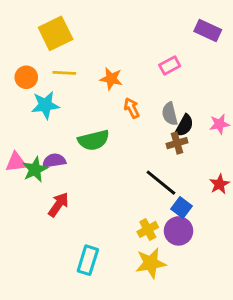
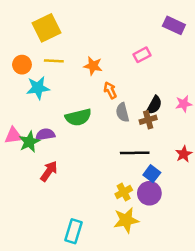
gray semicircle: (170, 114) -> (122, 112), moved
black line: (161, 183) -> (135, 153), turned -40
cyan rectangle: (88, 260) -> (73, 231), moved

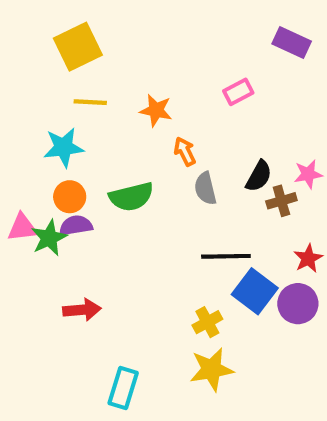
orange circle: (22, 65) -> (70, 197), moved
brown cross: (148, 120) -> (281, 201), moved
red arrow: (49, 171) -> (82, 310), moved, turned 50
blue square: (152, 174) -> (255, 291), size x1.5
purple circle: (149, 193) -> (298, 304), moved

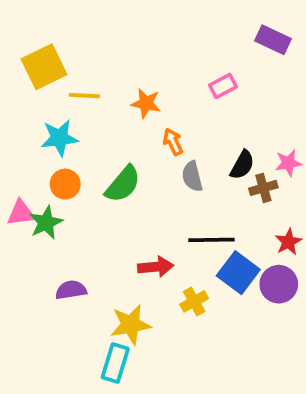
yellow square: (78, 47) -> (44, 67), moved
green semicircle: (131, 197) -> (123, 184), turned -36
purple semicircle: (76, 226) -> (71, 290), moved
red arrow: (82, 310) -> (156, 267), moved
yellow star: (212, 369) -> (131, 325), moved

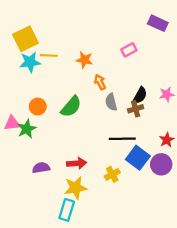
cyan star: (59, 138) -> (30, 62), moved
brown cross: (263, 188) -> (136, 109), moved
red arrow: (156, 267) -> (77, 163), moved

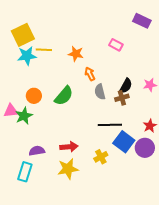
pink rectangle: (129, 50) -> (116, 45), turned 56
cyan rectangle: (67, 210) -> (25, 172), moved

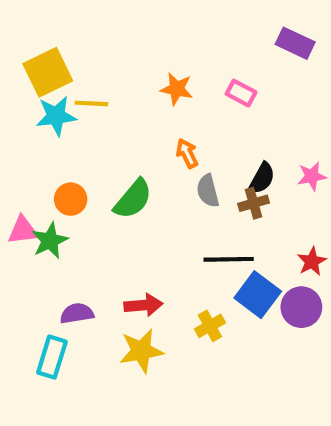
orange star: (76, 54) -> (177, 89), moved

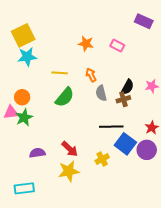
yellow line: (91, 103) -> (60, 73), moved
orange circle: (71, 199) -> (22, 97), moved
red arrow: (143, 305) -> (70, 149), turned 48
cyan rectangle: (52, 357) -> (24, 188), moved, turned 66

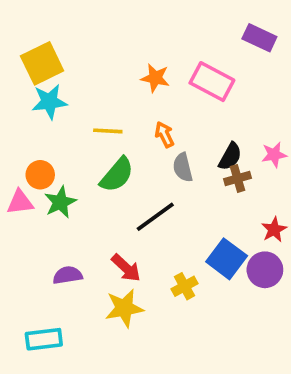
pink rectangle: (117, 46) -> (212, 82), size x1.6
brown cross: (123, 99) -> (238, 178), moved
green star: (24, 117) -> (60, 202), moved
black line: (111, 127) -> (155, 217), moved, turned -35

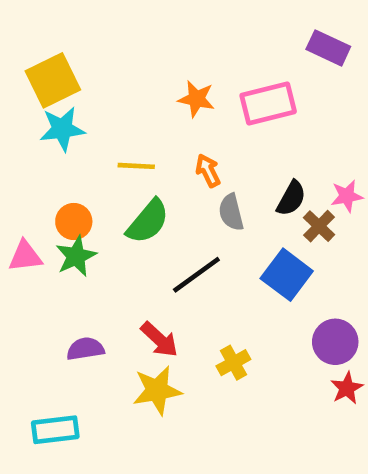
pink rectangle: (212, 82) -> (268, 103), turned -42
orange circle: (40, 175) -> (74, 221), moved
brown cross: (238, 178) -> (319, 226), moved, turned -30
red star: (274, 230) -> (347, 388), moved
blue square: (227, 259) -> (287, 275), moved

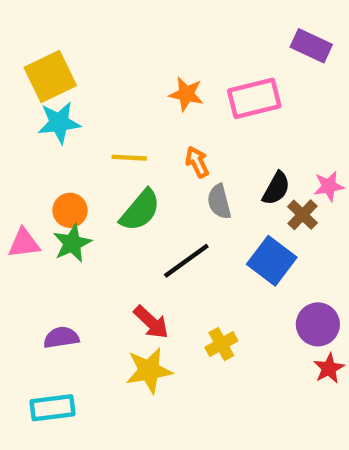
purple semicircle: (85, 349) -> (61, 338), moved

